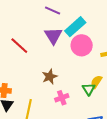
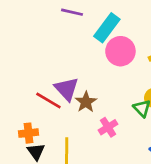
purple triangle: (53, 36) -> (66, 89), moved
red line: (19, 46) -> (48, 100), moved

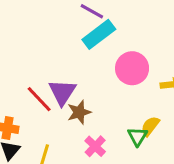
cyan rectangle: (107, 28) -> (99, 34), moved
pink cross: (108, 127) -> (95, 146), turned -30

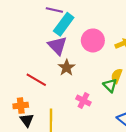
purple triangle: (62, 92) -> (57, 46), moved
brown star: (79, 112) -> (67, 68), moved

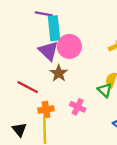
cyan rectangle: (64, 24) -> (54, 28), turned -40
pink circle: (93, 40) -> (69, 46), moved
orange cross: (21, 106) -> (46, 109), moved

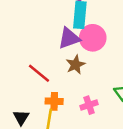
purple triangle: (48, 51) -> (69, 38), turned 45
pink cross: (78, 107) -> (89, 105), turned 35

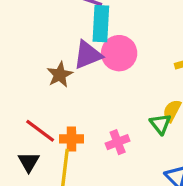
brown star: (76, 65) -> (60, 75), moved
red line: (39, 73) -> (40, 131), moved

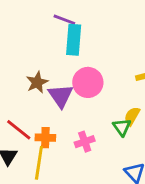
pink circle: (119, 53) -> (88, 82), moved
purple triangle: (88, 55) -> (61, 96), moved, turned -44

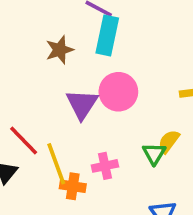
brown star: (37, 82) -> (60, 50), moved
orange cross: (45, 138) -> (73, 186), moved
yellow line: (39, 163) -> (56, 164), moved, turned -36

